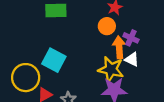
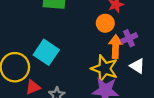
purple cross: (131, 38) -> (129, 38), turned 35
white triangle: (132, 59) -> (137, 66), moved

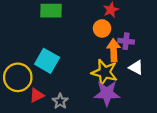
purple cross: (129, 38) -> (126, 41), turned 35

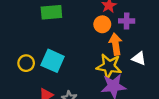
purple cross: (126, 41) -> (127, 21), moved
yellow circle: (18, 77) -> (26, 63), moved, size x0.6

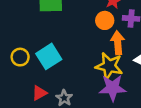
cyan square: (53, 61) -> (49, 56), turned 30

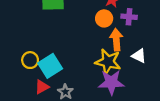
cyan square: (49, 56) -> (50, 66), moved
yellow circle: (20, 57) -> (30, 60), moved

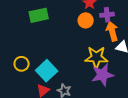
orange arrow: (116, 40) -> (112, 31), moved
yellow circle: (30, 60) -> (22, 64), moved

